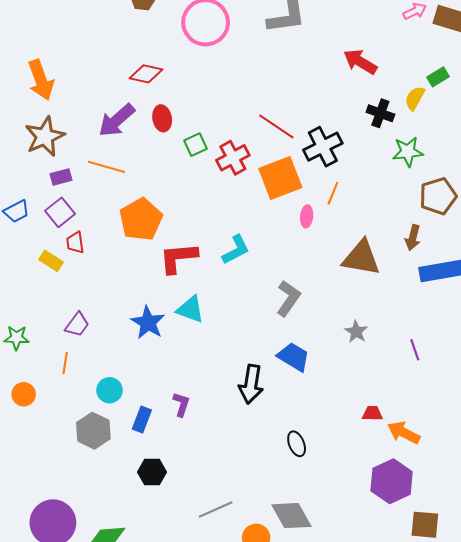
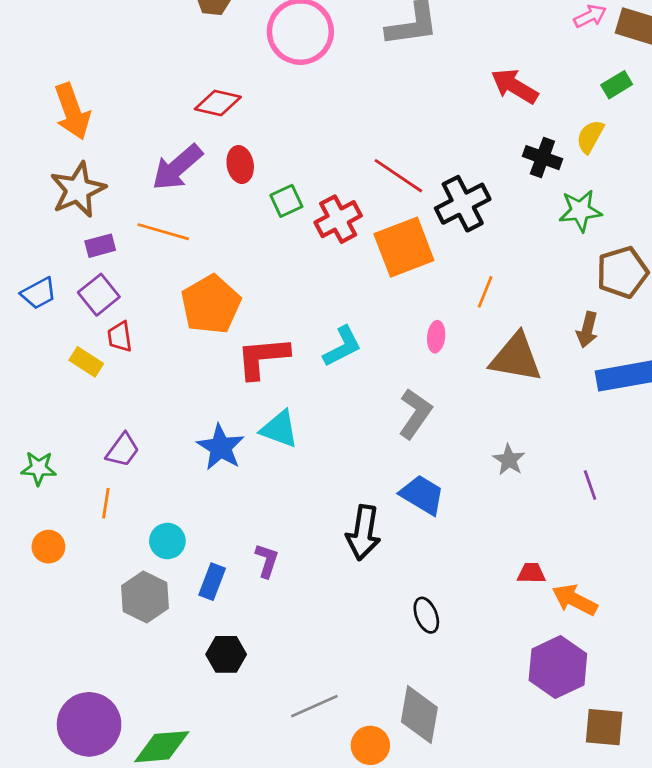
green rectangle: (438, 77) -> (617, 85), moved
orange line: (333, 193) -> (485, 292), moved
pink ellipse: (307, 216) -> (436, 337), moved
gray diamond: (291, 516) -> (419, 715), turned 39

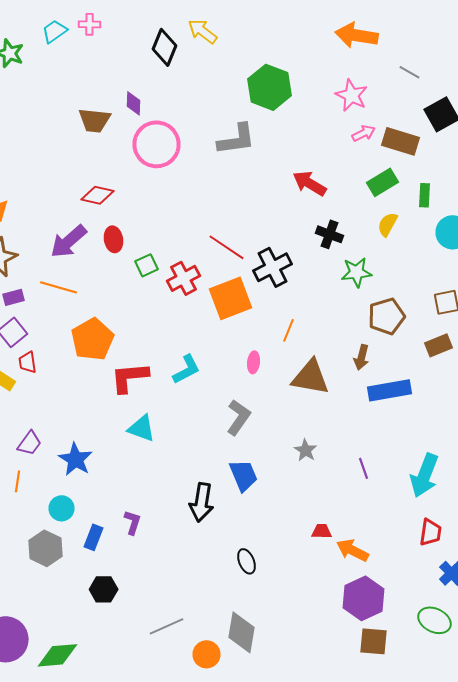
green rectangle: (617, 85) -> (382, 182), size x1.4
yellow semicircle: (590, 137) -> (388, 224), moved
blue star: (221, 447) -> (76, 459), moved
blue trapezoid: (422, 495) -> (244, 475), turned 36
purple hexagon: (558, 667) -> (364, 598), moved

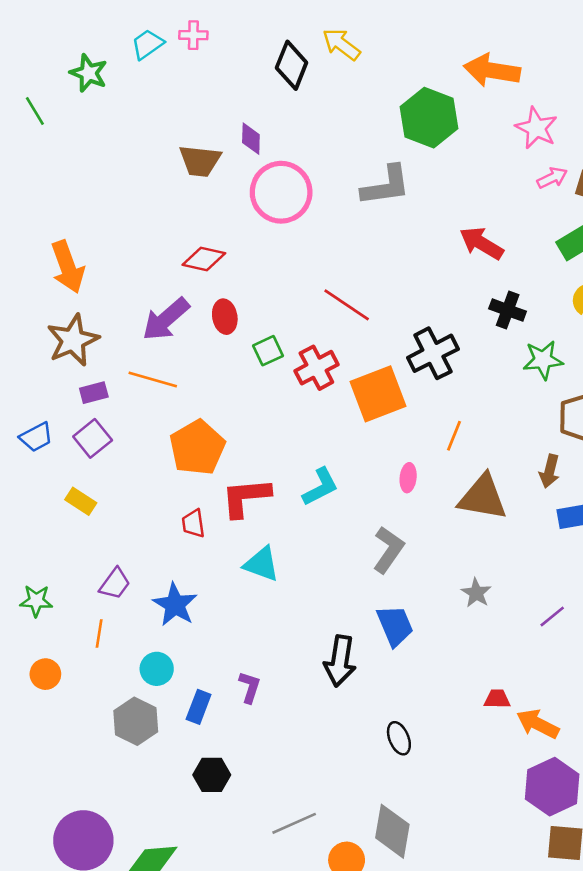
orange arrow: (356, 35) -> (492, 70), moved
red line: (226, 247) -> (347, 305), moved
red trapezoid: (28, 362) -> (193, 524), moved
purple line: (364, 468) -> (552, 616), turned 70

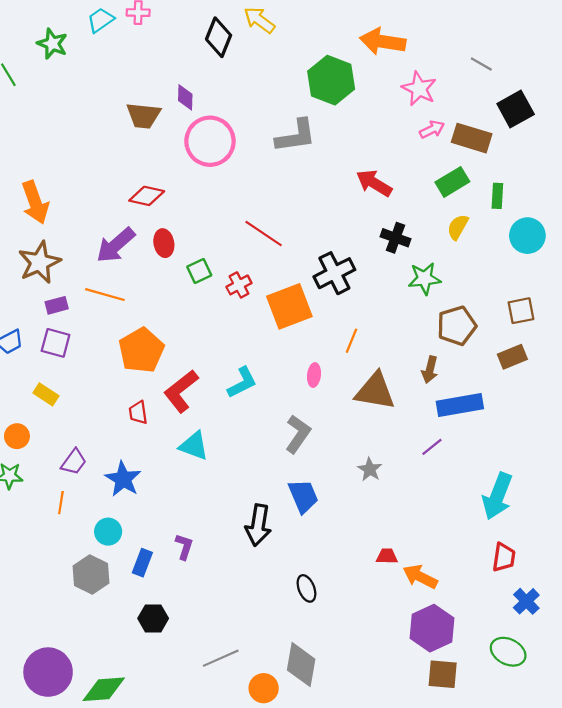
red cross: (316, 368) -> (239, 285), size x0.7
purple square: (93, 438) -> (56, 343), turned -36
red L-shape: (246, 497) -> (181, 391), turned -33
purple line: (552, 616) -> (432, 447), moved
orange circle: (45, 674) -> (17, 436), moved

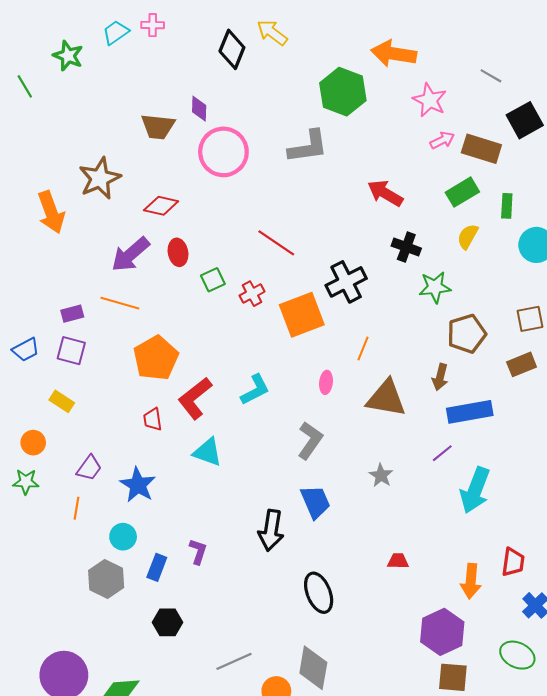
brown star: (39, 262) -> (100, 178), moved
cyan arrow: (497, 496) -> (475, 490), moved
orange arrow: (420, 577) -> (471, 581), moved, turned -112
black ellipse: (306, 588) -> (319, 593), size x1.5

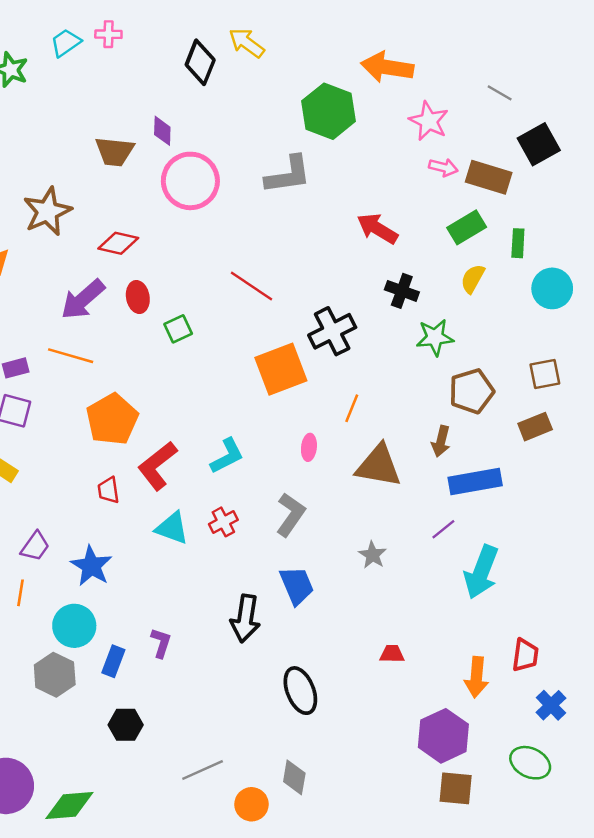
pink arrow: (442, 140) -> (443, 167), turned 40
red cross: (252, 294) -> (223, 522), moved
cyan circle: (123, 537) -> (74, 626), size x1.4
gray diamond: (313, 668) -> (294, 777), size x0.7

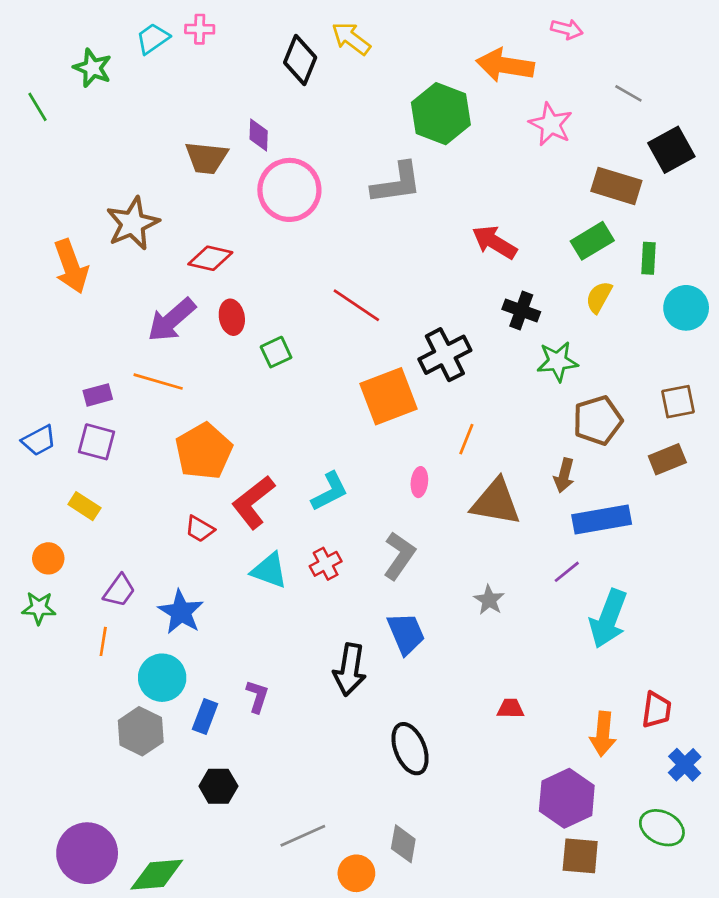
pink arrow: (443, 167) -> (567, 29), moved
red trapezoid: (108, 490) -> (200, 529), turned -52

